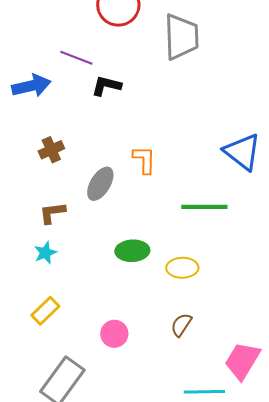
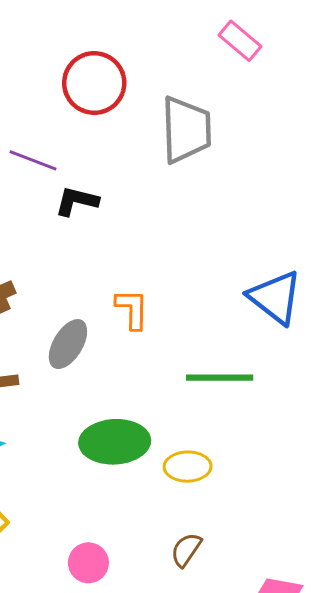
green ellipse: (132, 251) -> (115, 442), size x1.4

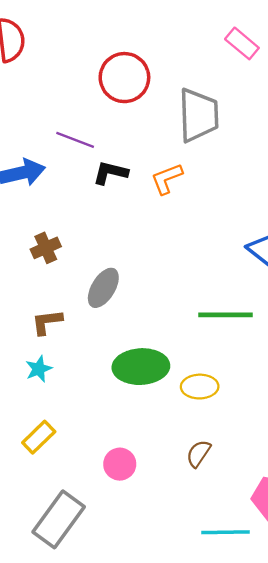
orange L-shape: (132, 309) -> (167, 179), moved, turned -112

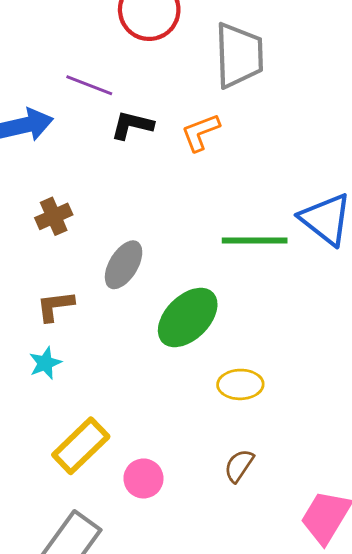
green line: (225, 315) -> (255, 241), moved
green ellipse: (141, 367) -> (188, 317), moved, turned -42
yellow rectangle: (39, 437) -> (81, 446), moved, size x1.4

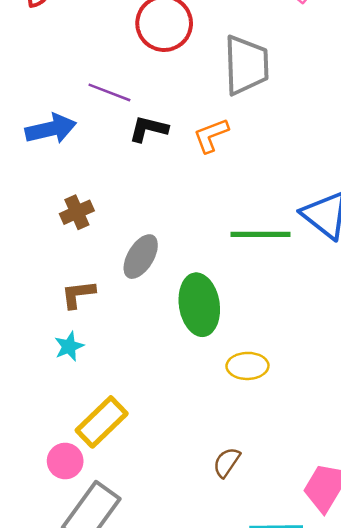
green ellipse: (188, 317) -> (199, 305), turned -54
brown semicircle: (239, 466) -> (227, 462), moved
pink circle: (143, 478) -> (65, 461), moved

